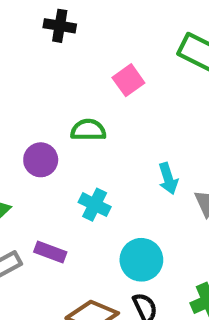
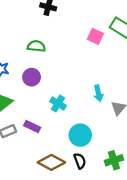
pink square: (128, 80) -> (95, 36), moved, turned -35
green semicircle: (88, 130) -> (36, 46), moved

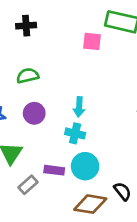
cyan arrow: (98, 93) -> (79, 107), moved, turned 35
cyan circle: (80, 135) -> (85, 166), moved

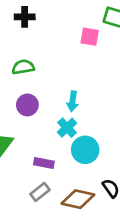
cyan cross: (75, 133) -> (67, 128), turned 30
cyan circle: (85, 166) -> (85, 150), moved
gray rectangle: (28, 185) -> (40, 192), moved

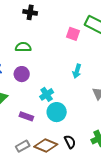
cyan arrow: (73, 101) -> (77, 71), moved
gray rectangle: (40, 192) -> (23, 146), moved

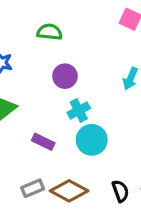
purple circle: (22, 74) -> (65, 76), moved
black semicircle: (70, 142) -> (120, 191), moved

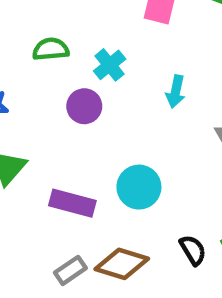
cyan cross: (79, 110) -> (110, 65), moved
purple rectangle: (43, 142) -> (72, 203), size x1.4

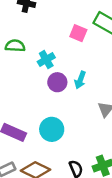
purple circle: (84, 106) -> (57, 82), moved

